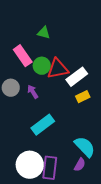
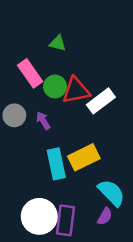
yellow rectangle: (83, 97) -> (84, 157), moved, size x1.6
cyan rectangle: (43, 125) -> (56, 164), turned -65

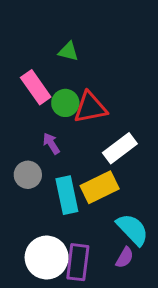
white rectangle: (101, 101) -> (120, 148), moved
gray circle: (14, 115) -> (28, 175), moved

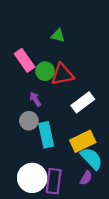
green triangle: (68, 51) -> (58, 36), moved
gray circle: (28, 175) -> (29, 121), moved
yellow rectangle: (100, 187) -> (83, 141), moved

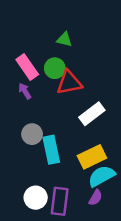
green circle: (45, 71) -> (55, 68), moved
purple arrow: (35, 99) -> (25, 91), moved
cyan semicircle: (91, 158) -> (102, 176), turned -75
white circle: (32, 178) -> (36, 198), size x0.7

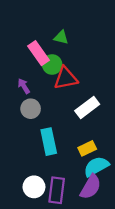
pink rectangle: (27, 67) -> (39, 53), moved
gray circle: (32, 134) -> (31, 109), moved
yellow rectangle: (92, 157) -> (87, 148), size x0.7
purple semicircle: (96, 198) -> (91, 187), size x1.6

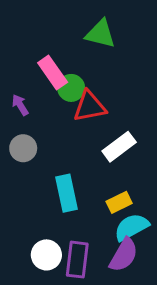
green triangle: (61, 37) -> (101, 34), moved, size x1.5
purple arrow: (24, 86) -> (20, 105), moved
gray circle: (31, 109) -> (23, 148), moved

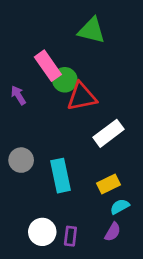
gray circle: (23, 148) -> (21, 160), moved
cyan semicircle: (131, 227) -> (120, 207), size x0.6
purple semicircle: (124, 255) -> (113, 232), size x0.6
purple rectangle: (77, 260) -> (70, 236), size x0.6

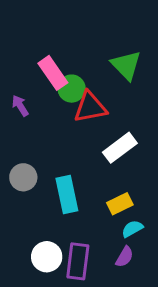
green triangle: (92, 30) -> (126, 65), moved, turned 32
purple rectangle: (70, 236) -> (78, 261), size x1.6

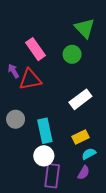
green triangle: (126, 65) -> (85, 28), moved
green circle: (72, 89) -> (72, 54), moved
red triangle: (90, 107) -> (30, 79), moved
white circle: (47, 257) -> (44, 156), moved

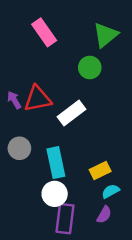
green triangle: (85, 28) -> (105, 35), turned 35
pink rectangle: (35, 49) -> (44, 32), moved
purple arrow: (13, 71) -> (14, 100), moved
white rectangle: (80, 99) -> (72, 113), moved

